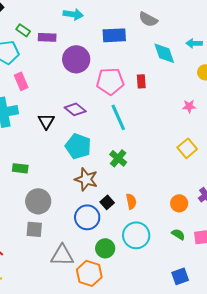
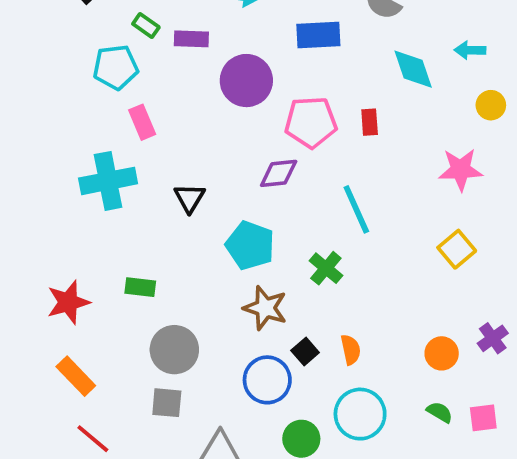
pink star: (189, 106) -> (461, 170), size x1.6
purple diamond: (75, 109) -> (279, 173), moved, turned -45
cyan line: (118, 117) -> (356, 209), moved

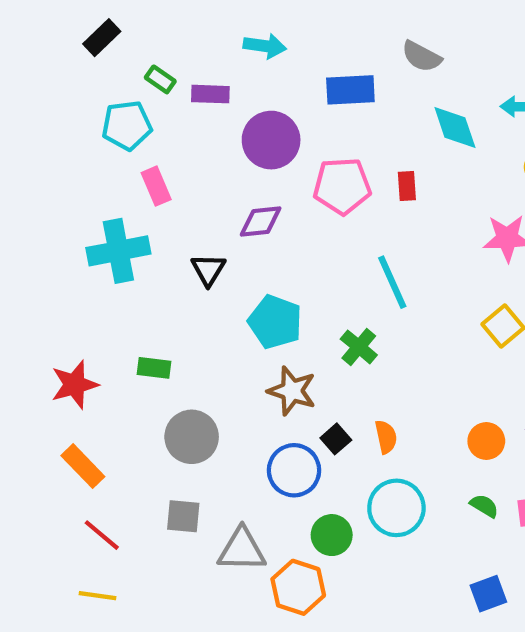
purple diamond: (279, 173) -> (261, 222), moved
gray square: (167, 403) -> (183, 516), moved

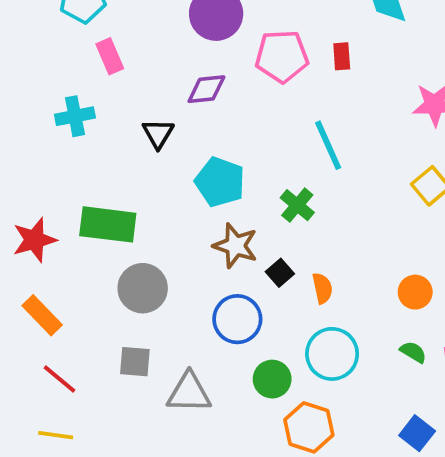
cyan cross: (118, 251) -> (75, 116), size x0.7
green rectangle: (154, 368) -> (108, 224), size x1.8
black square: (336, 439) -> (280, 273), moved
orange hexagon: (298, 587) -> (309, 427), moved
blue square: (488, 594) -> (417, 433), turned -32

